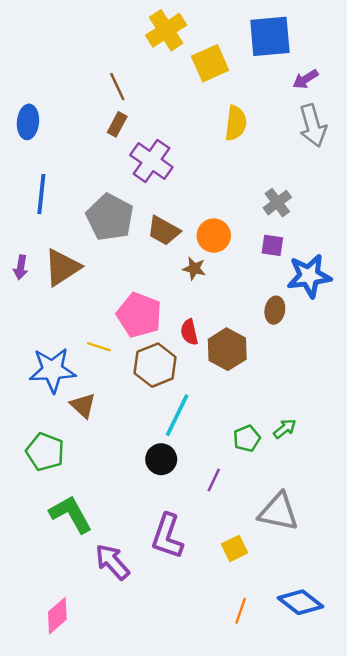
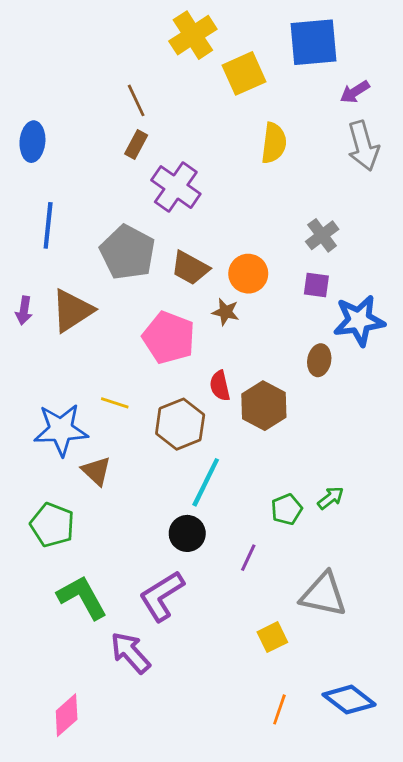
pink pentagon: (139, 315) -> (169, 338), moved
purple L-shape: (167, 536) -> (162, 596), moved, turned 39

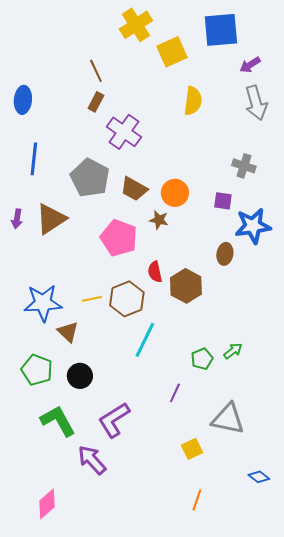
gray cross: (322, 235) -> (244, 166), moved, turned -35
yellow line: (115, 403) -> (92, 299), moved, turned -30
black circle: (187, 533) -> (80, 376), moved
blue diamond: (349, 700) -> (259, 477), moved, size x0.6

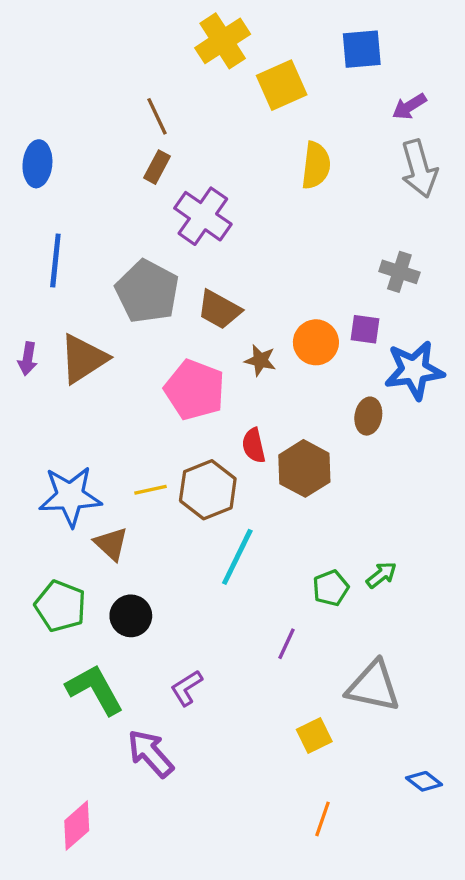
blue square: (221, 30) -> (362, 49), size x0.7
orange circle: (175, 193) -> (316, 342), moved
purple L-shape: (114, 420) -> (187, 688), size x0.6

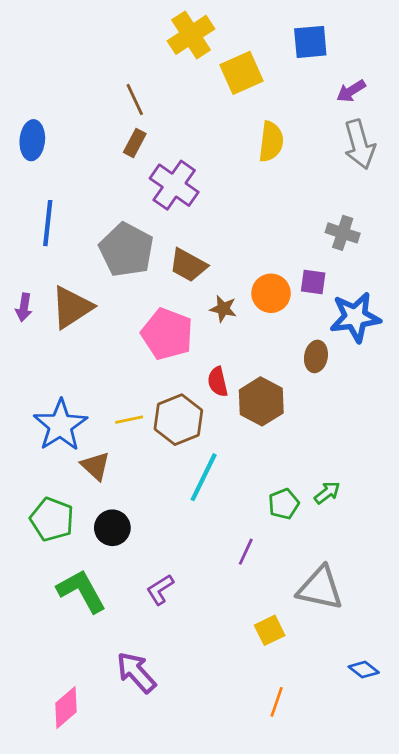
blue star: (70, 496) -> (60, 425), turned -30
purple arrow: (150, 753) -> (136, 672), moved

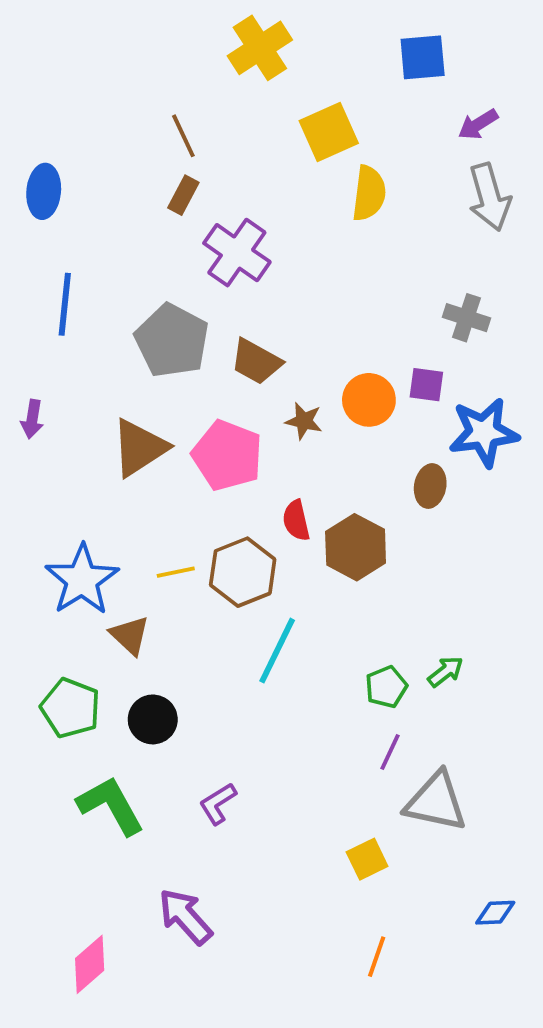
yellow square: (242, 73) -> (329, 132), moved
brown triangle: (72, 307) -> (139, 448), moved
purple line: (246, 552) -> (390, 752), moved
blue diamond: (364, 670) -> (495, 913), turned -40

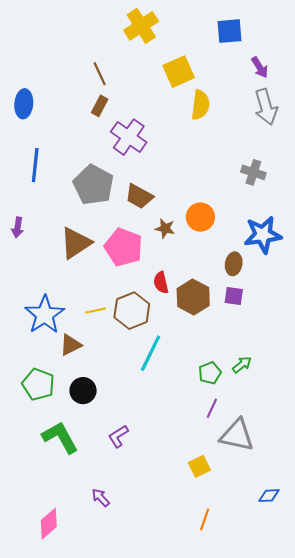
purple arrow: (478, 124) -> (260, 67), turned -90
purple square: (426, 385) -> (234, 296), moved
brown triangle: (130, 635) -> (71, 345), turned 50
purple arrow: (185, 917) -> (101, 498), size x0.6

